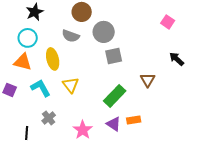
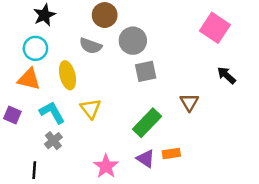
pink square: (168, 22) -> (215, 28), size x1.6
gray cross: (49, 118) -> (53, 141), moved

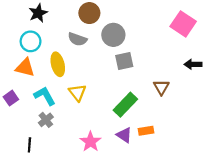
black arrow: (226, 75) -> (193, 64), turned -42
purple square: (12, 115) -> (11, 98), turned 32

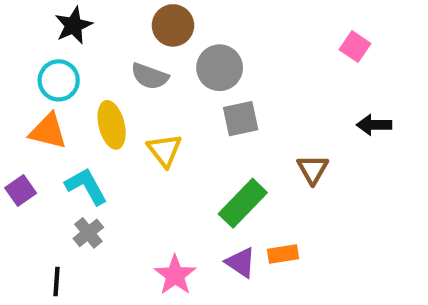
pink square: (183, 24) -> (355, 47), size x0.6
yellow triangle: (77, 93) -> (165, 150), moved

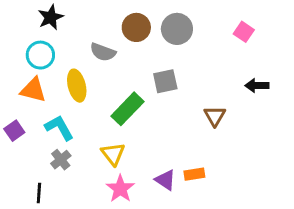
brown circle: (173, 25) -> (136, 27), moved
gray circle: (220, 68) -> (177, 29), moved
yellow triangle: (165, 150) -> (113, 154), moved
green rectangle: (243, 203) -> (128, 109), moved

